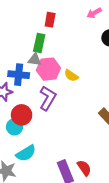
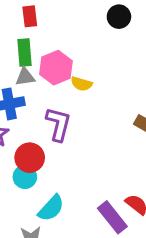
pink hexagon: (48, 69) -> (56, 68), moved

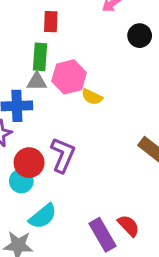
purple L-shape: (58, 124) -> (63, 155), moved

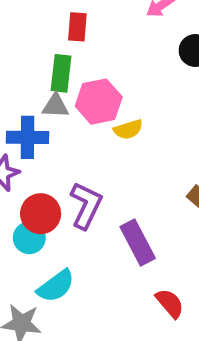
yellow semicircle: (92, 97) -> (128, 129), turned -45
purple rectangle: (102, 235) -> (138, 243), moved

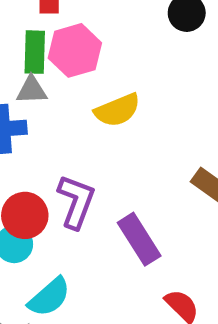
pink hexagon: (99, 102) -> (75, 50), moved
yellow semicircle: (128, 129) -> (117, 110), size x1.4

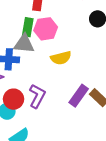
gray triangle: (32, 90) -> (24, 44), size x1.5
purple rectangle: (139, 239) -> (79, 96), moved, turned 60

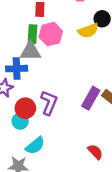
yellow semicircle: (61, 58) -> (88, 31), moved

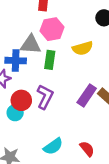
yellow semicircle: (88, 31) -> (83, 48), moved
green rectangle: (33, 34) -> (50, 60), moved
cyan semicircle: (35, 146) -> (53, 146), moved

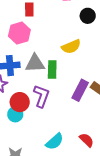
pink hexagon: (52, 29) -> (19, 33), moved
gray triangle: (31, 45) -> (35, 63), moved
green rectangle: (50, 60) -> (52, 70), moved

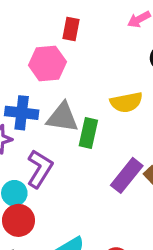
purple L-shape: (41, 96) -> (40, 169), moved
red circle: (20, 102) -> (18, 220), moved

